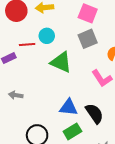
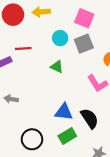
cyan circle: (47, 36) -> (60, 38), moved
green triangle: (61, 62) -> (57, 67), size x0.6

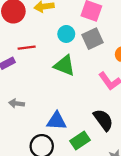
green triangle: (57, 67) -> (64, 65), size x1.5
blue triangle: (64, 112) -> (57, 121), moved

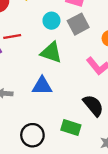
blue triangle: (57, 121) -> (42, 86), moved
green rectangle: (80, 140) -> (71, 127), turned 54

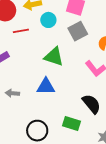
cyan circle: (51, 21) -> (48, 20), moved
red line: (12, 36) -> (21, 31), moved

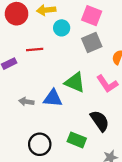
red line: (21, 31) -> (35, 50), moved
green triangle: (54, 57) -> (75, 82), moved
gray arrow: (12, 93) -> (26, 102), moved

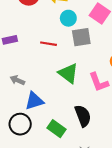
gray square: (92, 42) -> (81, 37), moved
red line: (35, 50) -> (48, 44), moved
blue triangle: (53, 98) -> (34, 101), moved, turned -36

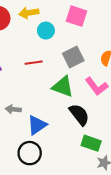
gray square: (81, 37) -> (73, 57), moved
black semicircle: (83, 116) -> (79, 115), moved
green rectangle: (57, 129) -> (91, 143), moved

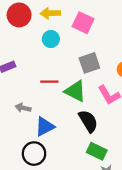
pink square: (76, 16) -> (83, 23), moved
cyan circle: (46, 31) -> (51, 39), moved
red line: (34, 63) -> (49, 82), moved

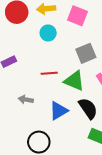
blue triangle: (45, 126) -> (59, 111), moved

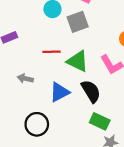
gray square: (86, 53) -> (78, 22), moved

